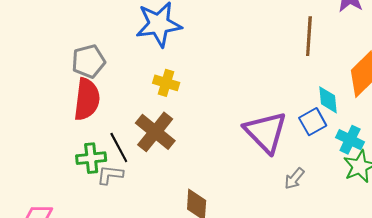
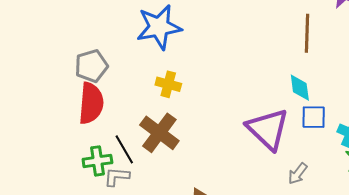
cyan diamond: (328, 100) -> (300, 88), moved
blue square: (313, 122) -> (314, 117), turned 32

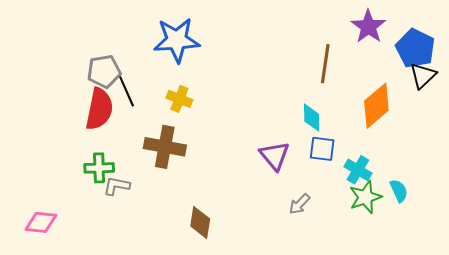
purple triangle: (268, 129) -> (275, 156), size x0.7
brown cross: (159, 133) -> (165, 147), turned -33
black line: (124, 149) -> (127, 91), moved

